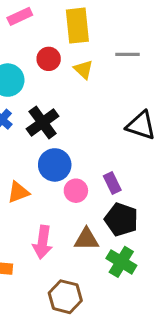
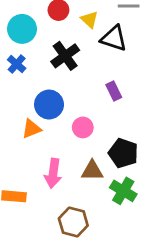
black cross: (43, 123) -> (65, 56), moved
black triangle: (141, 126) -> (114, 38), moved
blue circle: (55, 165) -> (49, 105), moved
purple rectangle: (112, 183) -> (114, 91), moved

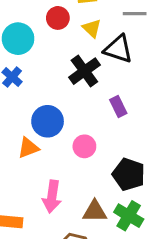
black cross: (65, 56) -> (84, 71), moved
brown triangle: (92, 171) -> (95, 211), moved

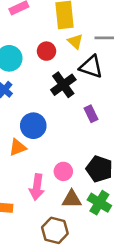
red circle: (58, 18) -> (46, 51), moved
yellow triangle: (92, 28) -> (75, 41), moved
pink circle: (84, 146) -> (63, 171), moved

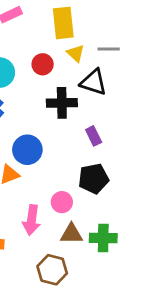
black cross: (63, 85) -> (62, 103), turned 35
black pentagon: (99, 169) -> (94, 179), moved, turned -30
green cross: (99, 203) -> (103, 238), turned -30

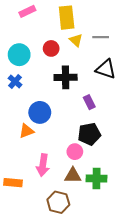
black triangle: (94, 82) -> (106, 69), moved
pink circle: (62, 202) -> (75, 152), moved

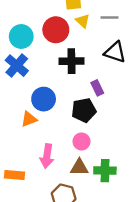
red circle: (51, 48) -> (56, 30), size x1.5
blue cross: (15, 81) -> (17, 66), size x1.5
black pentagon: (89, 134) -> (84, 110), moved

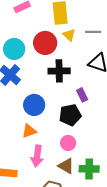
orange triangle: (29, 119) -> (29, 131), moved
brown triangle: (79, 167) -> (66, 166), turned 30

